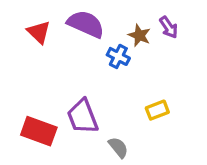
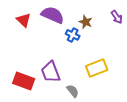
purple arrow: (169, 27) -> (117, 17), moved
yellow rectangle: (157, 110) -> (97, 68), size x1.5

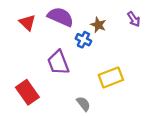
purple trapezoid: (51, 72) -> (58, 63), moved
red rectangle: (24, 81) -> (27, 92), turned 35

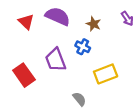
blue cross: (83, 40) -> (83, 47), moved
red rectangle: (27, 92) -> (24, 75), moved

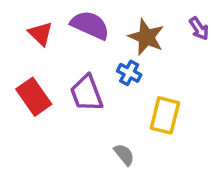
brown star: (94, 24) -> (146, 37), size x1.5
yellow rectangle: (106, 74) -> (165, 115), turned -55
red rectangle: (24, 75) -> (34, 97), moved

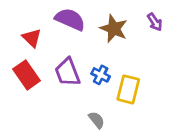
red triangle: (41, 34) -> (32, 38), moved
blue cross: (129, 73) -> (101, 75), moved

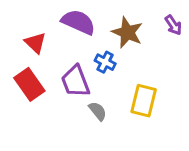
blue cross: (101, 75) -> (105, 62), moved
gray semicircle: (97, 120) -> (98, 111), moved

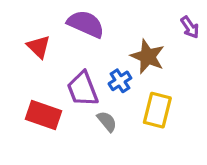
brown star: (127, 32) -> (148, 56), moved
blue cross: (105, 62) -> (120, 81), moved, turned 30
red rectangle: (29, 84) -> (44, 115), moved, turned -36

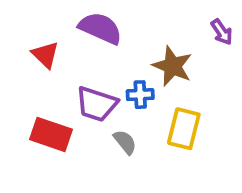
blue cross: (120, 81) -> (140, 95), turned 30
purple trapezoid: (83, 89) -> (97, 104), turned -51

